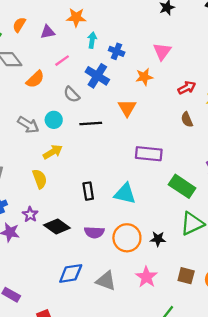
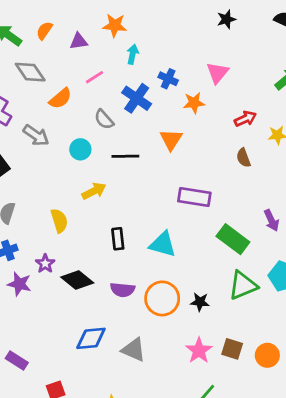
blue cross: (117, 51) -> (168, 79), moved
gray arrow: (28, 125) -> (36, 135), moved
yellow arrow: (53, 152) -> (94, 191), moved
pink star: (146, 277) -> (199, 351), moved

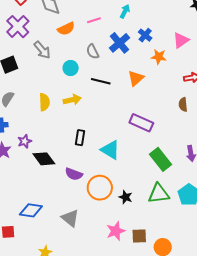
yellow semicircle: (59, 221) -> (44, 102), moved
blue diamond: (91, 338) -> (31, 210), moved
brown square: (232, 349) -> (139, 236), turned -35

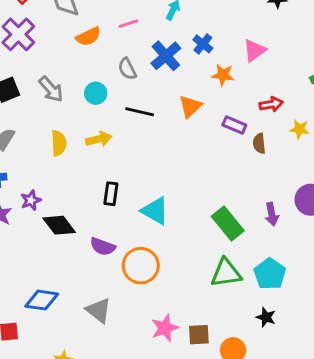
gray arrow: (42, 50) -> (51, 89), moved
purple rectangle: (141, 123) -> (234, 125), moved, size x0.7
black star: (126, 197) -> (266, 317), moved

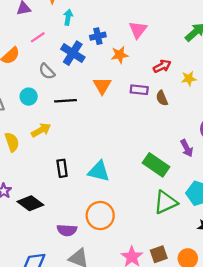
blue cross: (203, 44) -> (98, 36), turned -35
purple semicircle: (103, 247) -> (67, 230), moved

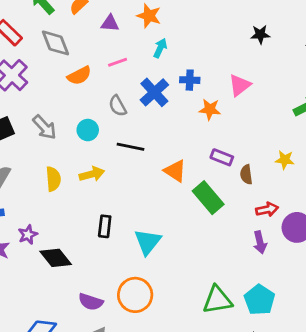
red arrow: (162, 66) -> (267, 209), moved
orange triangle: (102, 86) -> (175, 171), moved, turned -42
green rectangle: (156, 165) -> (208, 198), moved
cyan triangle: (99, 171) -> (148, 242), turned 40

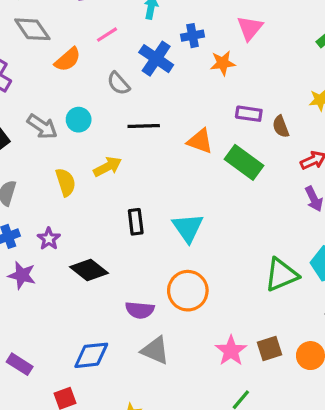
cyan circle: (88, 130) -> (79, 120), moved
purple star: (28, 235) -> (49, 239), moved

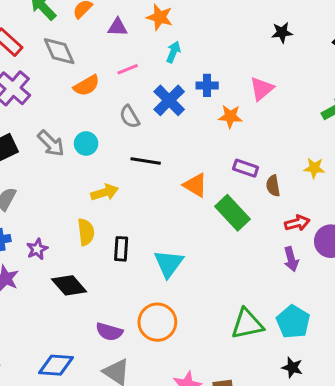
yellow semicircle: (66, 182) -> (86, 232), moved

